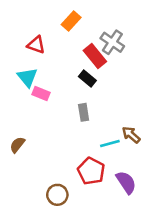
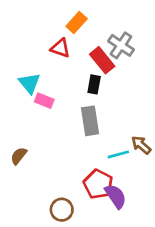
red triangle: (36, 45) -> (60, 48), moved
black rectangle: (87, 79) -> (94, 84), turned 60
gray rectangle: (84, 112) -> (90, 121), size x1.5
purple semicircle: (126, 182) -> (116, 196), moved

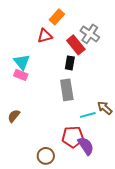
red triangle: (60, 48) -> (45, 36), turned -35
pink rectangle: (44, 101) -> (21, 75), moved
red pentagon: (98, 184) -> (73, 137), turned -30

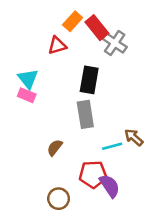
red rectangle: (76, 45) -> (97, 28), moved
black rectangle: (70, 63) -> (89, 80), size x1.5
brown semicircle: (14, 116) -> (55, 148), moved

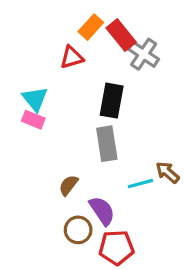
red pentagon: (93, 174) -> (116, 247), moved
purple semicircle: (110, 186) -> (102, 211), moved
brown circle: (59, 199) -> (78, 230), moved

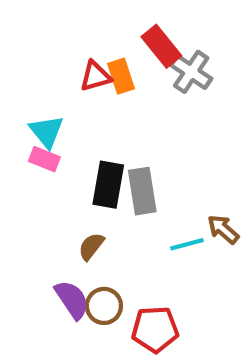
orange rectangle: (91, 27) -> (121, 76), moved, turned -60
black rectangle: (112, 101) -> (108, 185), moved
purple semicircle: (102, 211) -> (72, 300), moved

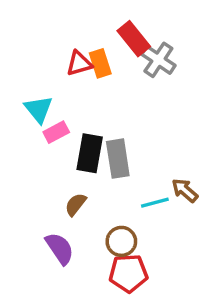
pink rectangle: (44, 159) -> (56, 132), moved, turned -50
brown circle: (104, 306) -> (121, 241), moved

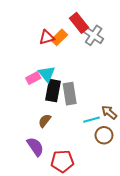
orange rectangle: (100, 63) -> (59, 37), turned 63
cyan triangle: (39, 109) -> (47, 74), moved
brown circle: (121, 241) -> (104, 135), moved
red pentagon: (128, 273) -> (62, 161), moved

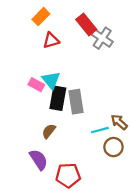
orange rectangle: (59, 37) -> (41, 17), moved
pink rectangle: (33, 78) -> (36, 85), turned 56

